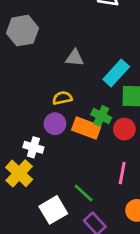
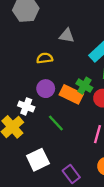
yellow semicircle: (62, 98) -> (45, 58), moved
green line: (84, 193) -> (56, 123), moved

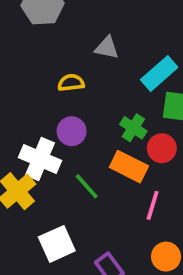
orange rectangle: (71, 94) -> (129, 167), moved
white cross: (26, 106) -> (40, 159), size x1.5

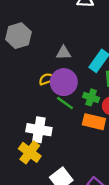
purple circle: (72, 131) -> (64, 82), moved, size x1.5
green line: (87, 186) -> (65, 103), moved

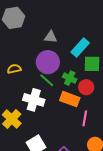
yellow semicircle: (47, 79) -> (14, 69), moved
white cross: (39, 130) -> (34, 100), moved

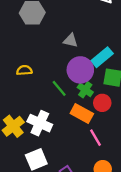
purple circle: (48, 62) -> (80, 70), moved
white cross: (34, 100) -> (40, 123), moved
pink line: (85, 118) -> (95, 138), turned -49

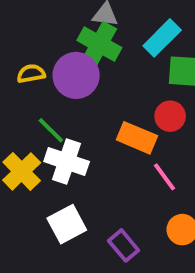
purple circle: (80, 70) -> (76, 75), moved
green line: (59, 88) -> (51, 130), moved
green cross: (85, 90) -> (99, 44), moved, size x1.5

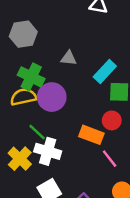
green cross: (99, 44) -> (31, 77), moved
yellow semicircle: (31, 74) -> (23, 97), size x1.5

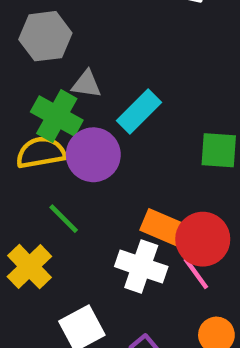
gray triangle: (69, 58) -> (86, 84), moved
cyan rectangle: (105, 71) -> (139, 111), moved
red circle: (112, 120) -> (203, 239), moved, size x1.5
white cross: (48, 151) -> (141, 267), moved

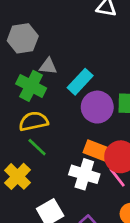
yellow semicircle: (41, 152) -> (34, 121), moved
purple circle: (93, 155) -> (97, 107), moved

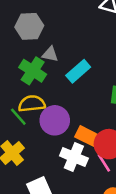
purple circle: (97, 107) -> (55, 120), moved
green line: (37, 147) -> (18, 117), moved

